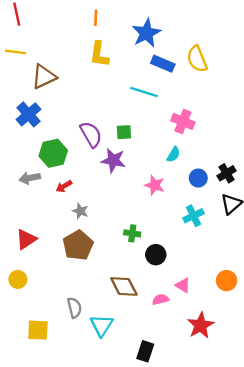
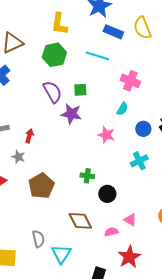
green hexagon: (53, 153) -> (54, 55), moved
red arrow: (64, 186) -> (29, 136), turned 136
gray star: (80, 211) -> (18, 157), moved
red star: (201, 325) -> (129, 257), moved

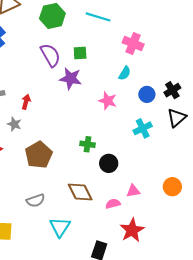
pink triangle: (130, 220) -> (133, 191), turned -40
gray semicircle: (38, 239) -> (36, 200), moved, turned 84

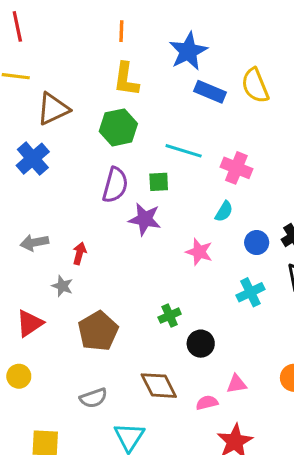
cyan line: (98, 17) -> (184, 151), moved
purple semicircle: (50, 55) -> (115, 185), turned 45
green cross: (87, 144) -> (170, 316), turned -32

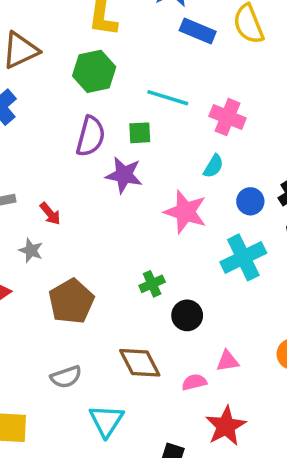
pink star: (199, 252) -> (185, 212), size x1.4
red arrow: (79, 253) -> (50, 214), turned 125
cyan cross: (250, 292) -> (243, 257), size x1.4

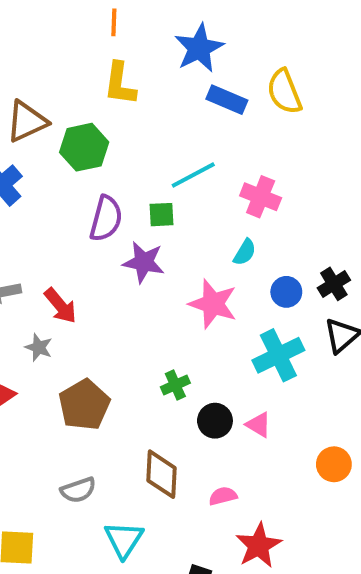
green hexagon: (94, 71) -> (84, 147), moved
cyan line: (168, 98) -> (193, 175), turned -45
red arrow: (50, 214) -> (60, 306), size x1.4
pink triangle: (228, 361) -> (259, 425), moved, turned 40
brown diamond: (140, 363) -> (161, 474), turned 30

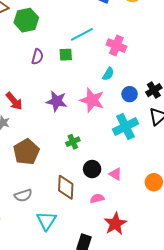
purple semicircle: (106, 219) -> (37, 57), size x0.7
purple star: (144, 262) -> (57, 101), moved
black circle: (215, 421) -> (92, 169), moved
pink triangle: (259, 425) -> (115, 174), moved

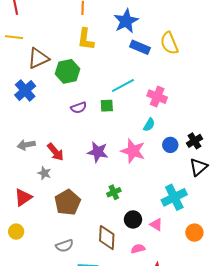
purple semicircle: (37, 57) -> (79, 108), turned 56
cyan cross: (125, 127) -> (174, 197), moved

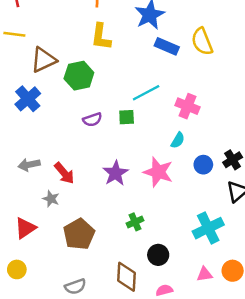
purple star: (98, 152) -> (116, 173), turned 30
pink triangle: (156, 225) -> (205, 274), moved, turned -40

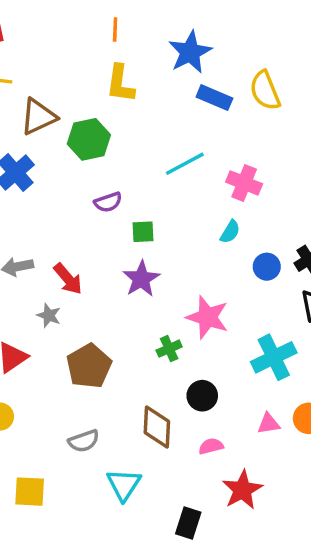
green square: (127, 117) -> (143, 232), moved
pink star: (158, 172) -> (207, 317), moved

